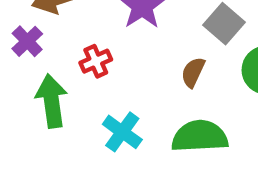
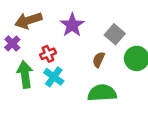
cyan cross: (122, 132) -> (54, 77), moved

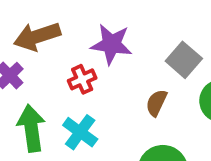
purple star: (72, 25) -> (111, 44), turned -30
red cross: (48, 54) -> (82, 79), moved

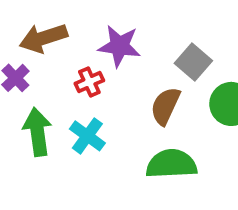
brown semicircle: (156, 103) -> (165, 106), size x1.4

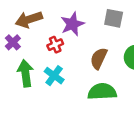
purple star: (119, 46) -> (72, 24), turned -30
gray square: (193, 62) -> (114, 18), moved, turned -30

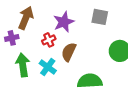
brown arrow: (29, 19) -> (26, 18), turned 130
purple cross: (13, 42) -> (12, 38), turned 32
brown semicircle: (99, 58) -> (69, 52), moved

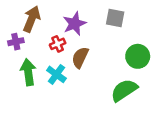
green semicircle: (90, 81) -> (124, 90), moved, turned -30

